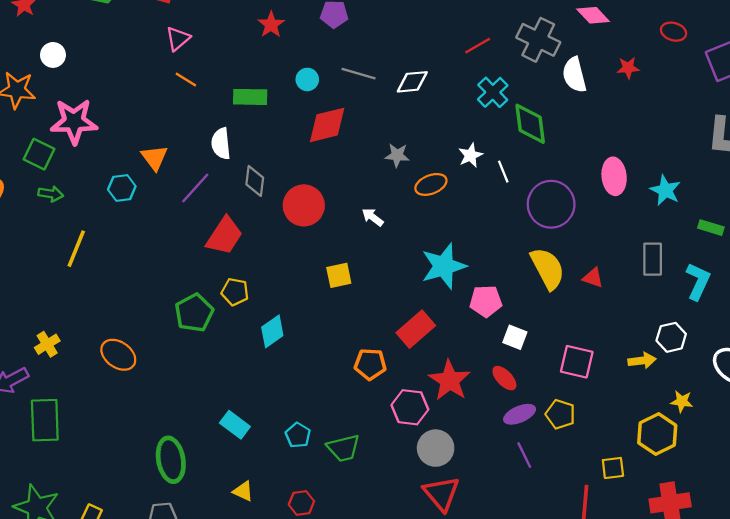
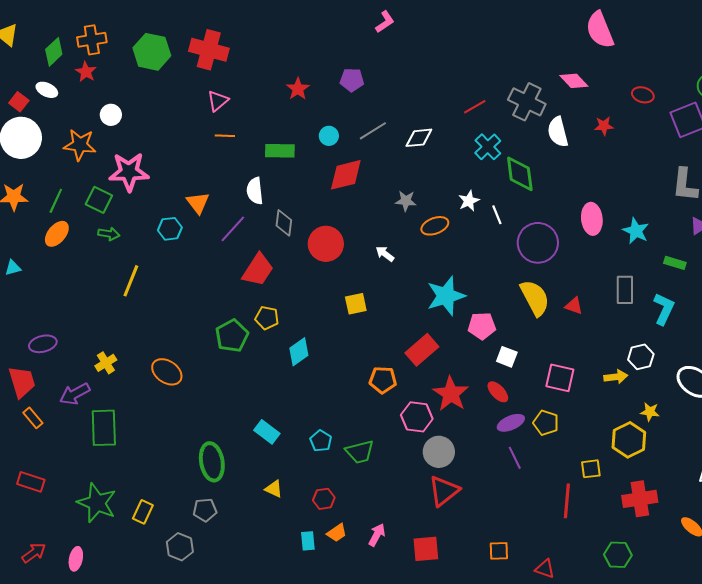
gray line: (359, 74) -> (373, 131), turned -48
orange line: (186, 79) -> (225, 136), turned -30
red triangle: (441, 494) -> (444, 491), turned 32

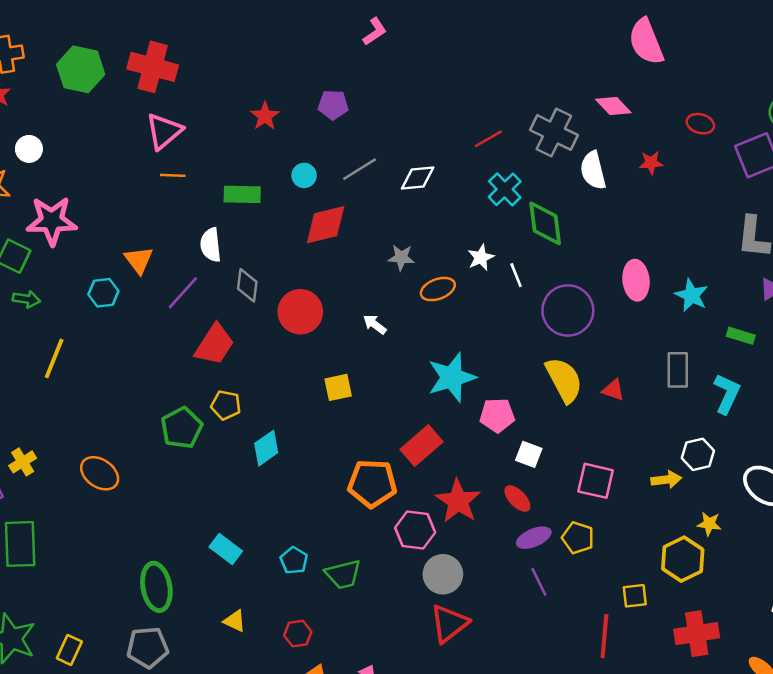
pink triangle: (218, 101) -> (164, 131), size x1.4
orange pentagon: (383, 380) -> (372, 483), size x1.4
gray pentagon: (205, 510) -> (148, 647), size x1.4

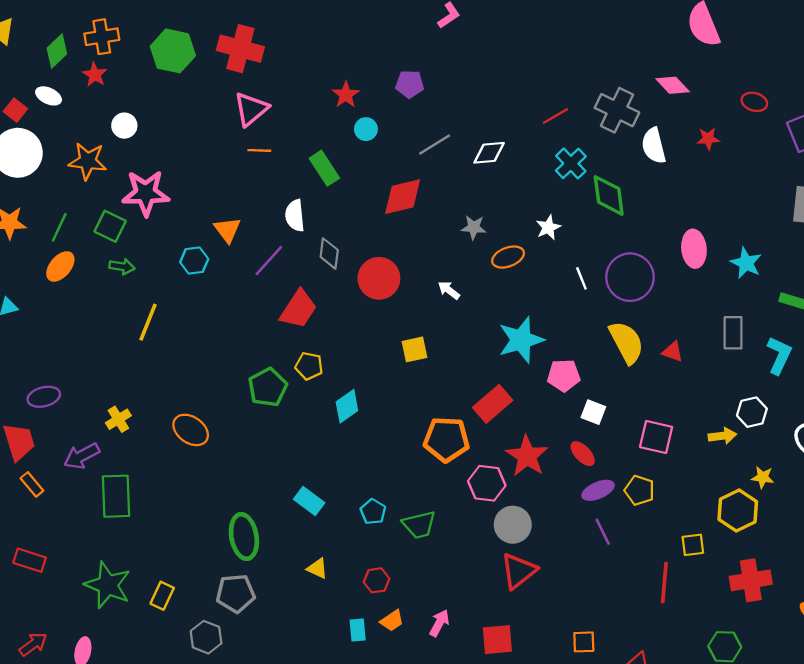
cyan circle: (304, 175) -> (366, 129), moved
green rectangle: (242, 194) -> (324, 168), turned 56
white line: (516, 275) -> (581, 278), moved

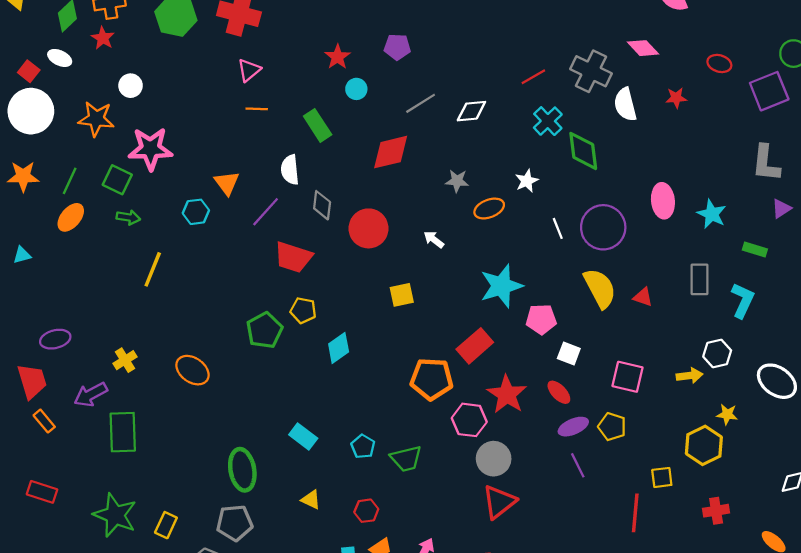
pink triangle: (251, 109) -> (249, 70), size x0.7
red trapezoid: (298, 309) -> (293, 257), turned 75
red cross: (751, 580) -> (716, 511), size x0.7

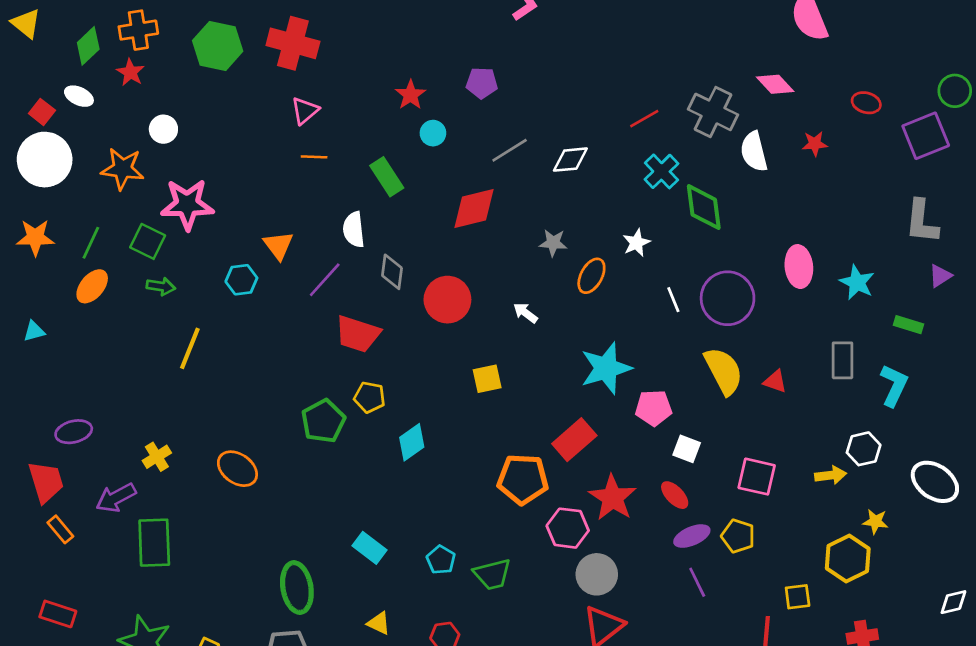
orange ellipse: (489, 209) -> (591, 276), turned -40

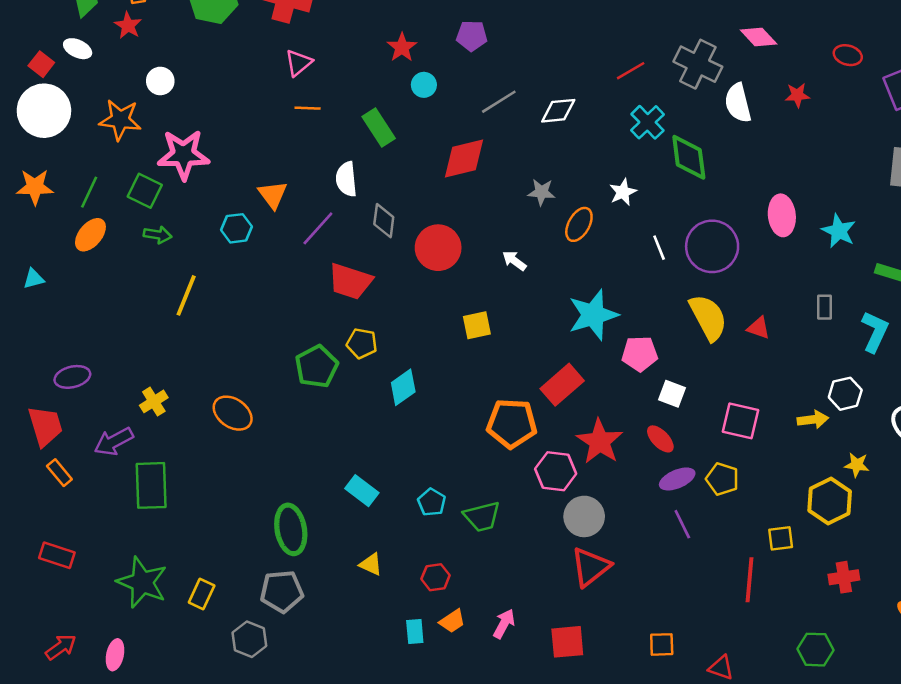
gray rectangle: (842, 360) -> (824, 307), size x0.7

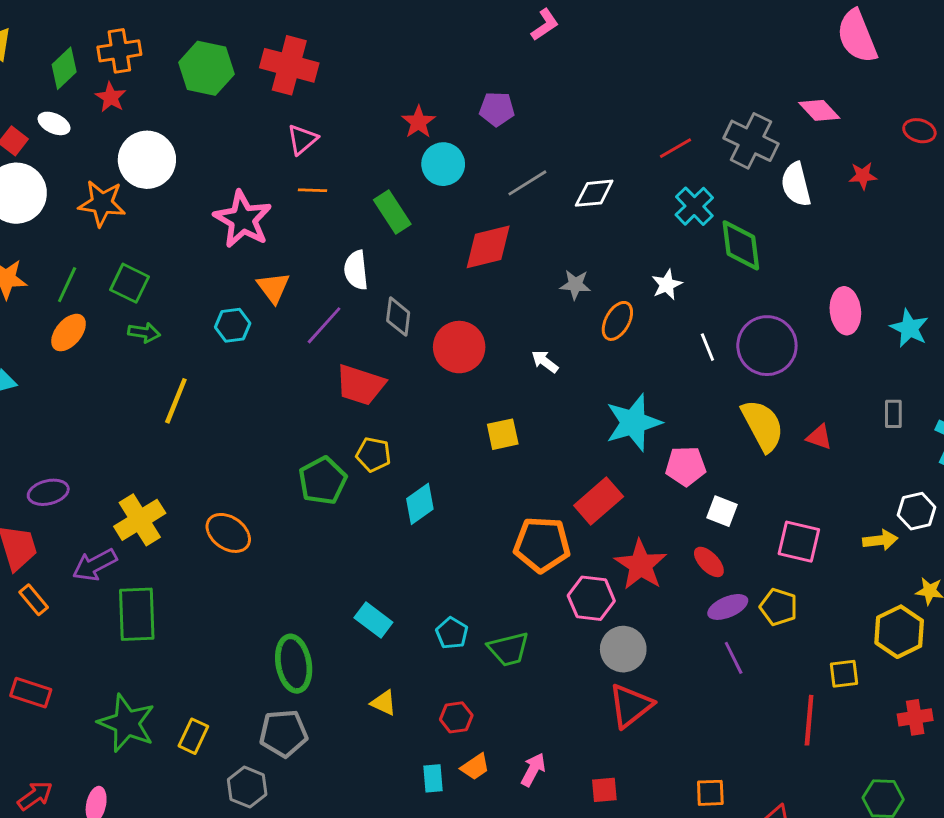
white circle: (160, 81) -> (147, 160), size x1.8
cyan circle: (424, 85) -> (443, 164), size x1.5
pink star: (184, 155) -> (243, 219), moved, turned 30
yellow cross: (154, 401) -> (140, 520), size x1.6
red square: (567, 642) -> (604, 790), size x0.7

